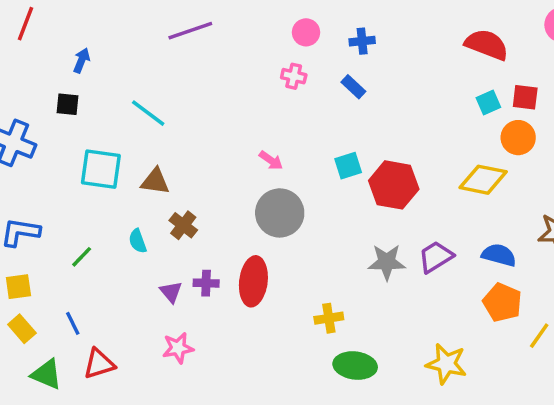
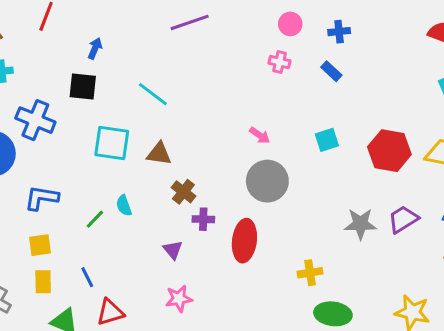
black square: (68, 104) -> (83, 86), size x1.4
red hexagon: (394, 185) -> (389, 151), moved
cyan semicircle: (138, 241) -> (124, 206), moved
purple cross: (206, 283) -> (203, 219), moved
yellow rectangle: (22, 329) -> (43, 282), turned 40

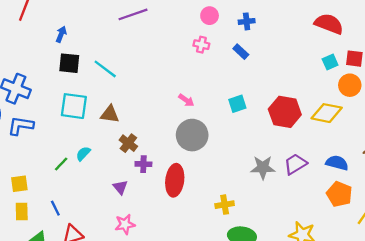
black square: (83, 86) -> (69, 63), moved
blue L-shape: (42, 198) -> (21, 126), moved
cyan semicircle: (124, 206) -> (83, 154), turned 63

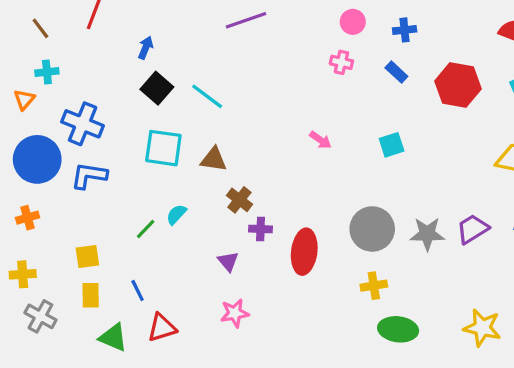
black square: (69, 63) -> (157, 88), turned 35
red hexagon: (285, 112) -> (458, 85), moved
gray circle: (192, 135) -> (372, 229), moved

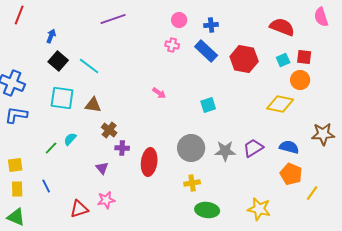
blue rectangle: (396, 72) -> (206, 51), size x1.6
cyan square: (392, 145) -> (208, 105), moved
red triangle: (162, 328) -> (79, 209), moved
green triangle: (113, 337) -> (16, 217), moved

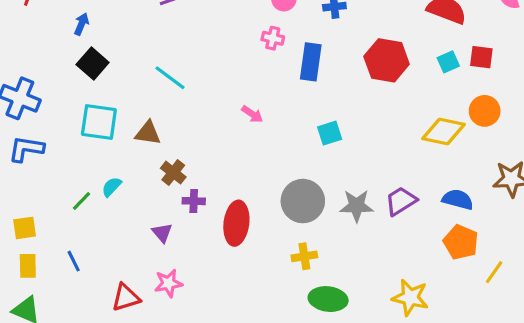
blue rectangle: (206, 51) -> (311, 62), moved, turned 55
cyan line: (89, 66) -> (170, 78), moved
orange circle: (300, 80) -> (485, 111), moved

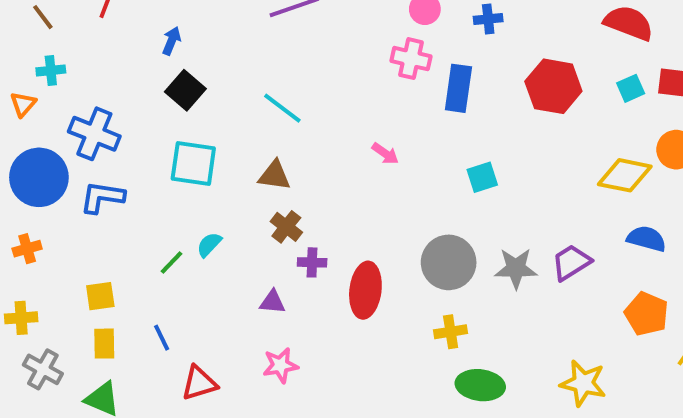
pink cross: (273, 38) -> (411, 59), size x1.4
brown triangle: (148, 133) -> (274, 175), moved
blue semicircle: (458, 199) -> (646, 239), moved
purple triangle: (162, 233) -> (272, 302), turned -45
red triangle: (126, 297) -> (199, 383), moved

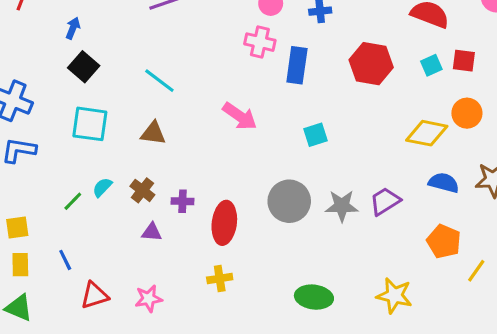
pink arrow: (385, 154) -> (240, 116), size x1.6
brown cross: (286, 227) -> (142, 190), moved
yellow cross: (451, 332) -> (220, 278), moved
pink star: (280, 365) -> (149, 299), moved

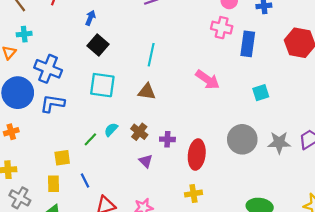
cyan line: (159, 81) -> (151, 55), turned 65
yellow square: (17, 227) -> (62, 158), moved
purple triangle: (152, 232) -> (146, 161), turned 40

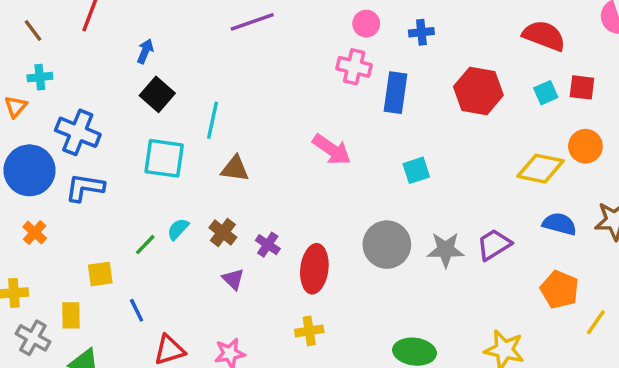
cyan line: (151, 55) -> (213, 120), moved
orange cross: (11, 132) -> (35, 232), moved, turned -32
purple cross: (167, 139) -> (268, 245), turned 32
yellow rectangle: (53, 184) -> (71, 315), moved

